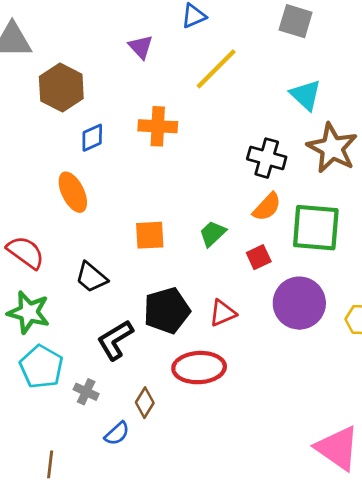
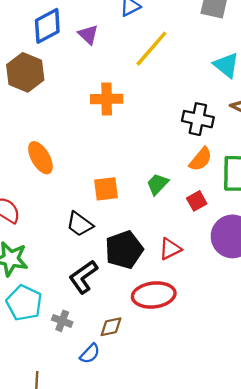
blue diamond: (92, 138) -> (47, 26), moved, size x1.5
black trapezoid: (91, 277) -> (80, 224), moved
brown diamond: (145, 403) -> (111, 327), turned 50

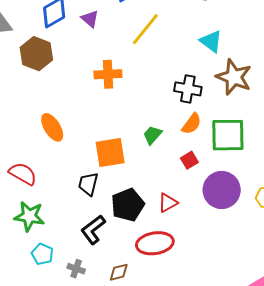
green trapezoid: (157, 184) -> (153, 135), moved
orange square: (106, 189) -> (110, 152), size x1.4
black trapezoid: (80, 224) -> (88, 184), turned 70
cyan pentagon: (24, 303) -> (42, 254), size x0.7

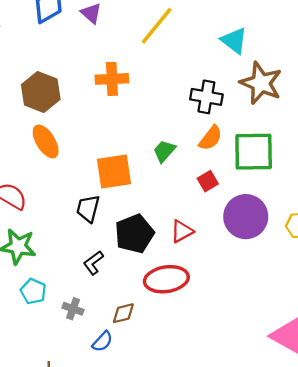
brown hexagon: (36, 54) -> (41, 92), moved
black L-shape: (93, 230) -> (93, 263), size x0.7

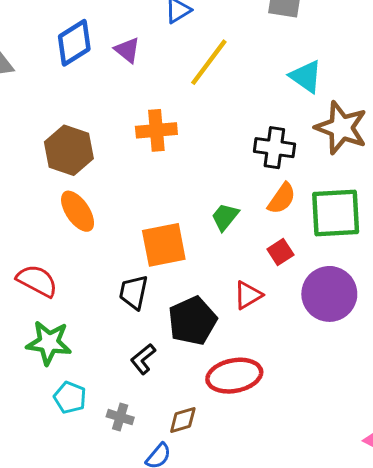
red triangle: (182, 231) -> (248, 295), moved

